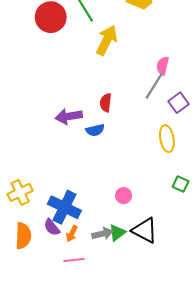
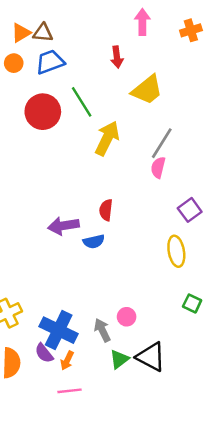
pink semicircle: (163, 66) -> (158, 167), moved
gray line: (154, 86) -> (162, 143), moved
gray arrow: (102, 234) -> (102, 330), moved, turned -102

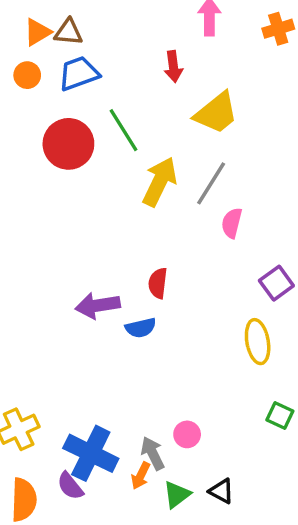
gray line: (162, 143) -> (211, 183), moved
black triangle: (151, 357) -> (221, 491), size x0.6
orange arrow: (67, 360) -> (141, 476), moved

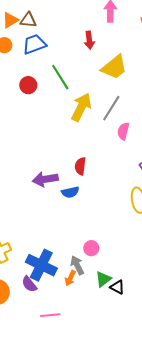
red circle: (68, 144) -> (28, 85), size x0.6
pink circle: (187, 434) -> (91, 248), moved
green triangle: (177, 495) -> (103, 279), moved

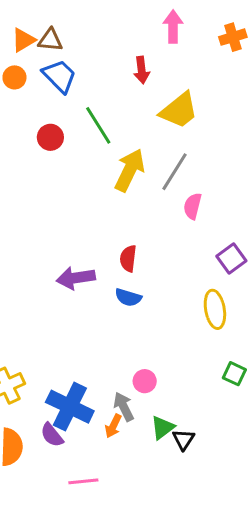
blue trapezoid: (34, 44) -> (59, 76), turned 65
blue semicircle: (70, 192) -> (128, 297), moved, turned 30
black triangle: (117, 287) -> (184, 440), turned 35

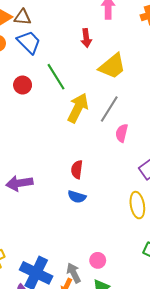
purple arrow: (76, 278) -> (19, 183), moved
pink circle: (145, 381) -> (98, 260), moved

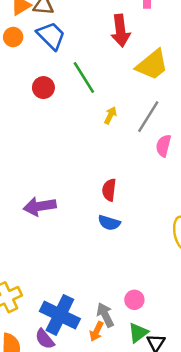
red arrow: (86, 38) -> (120, 31), size x1.4
yellow arrow: (78, 108) -> (110, 115), size x0.5

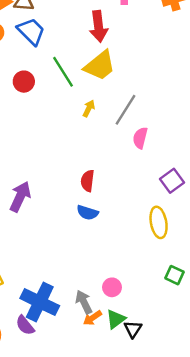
yellow trapezoid: (152, 65) -> (100, 66), moved
purple arrow: (40, 206) -> (20, 197), turned 124
orange arrow: (96, 331) -> (92, 318), moved, turned 30

